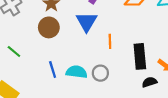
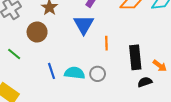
brown circle: (49, 27) -> (37, 32), moved

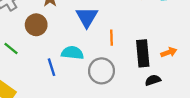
orange arrow: (160, 66) -> (169, 52), moved, turned -56
cyan semicircle: (75, 73) -> (72, 53), moved
gray circle: (98, 74) -> (102, 71), size x1.5

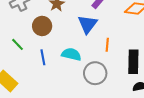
blue line: (51, 67) -> (43, 57), moved

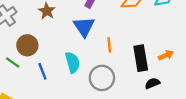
brown circle: (42, 26) -> (27, 45), moved
cyan semicircle: (71, 54) -> (72, 62), turned 72

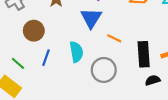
orange line: (109, 45) -> (114, 38), turned -64
green line: (13, 62) -> (18, 63), moved
blue line: (42, 71) -> (46, 58), turned 35

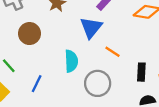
black rectangle: (144, 54) -> (141, 72), size x0.7
blue line: (46, 58) -> (37, 84), moved

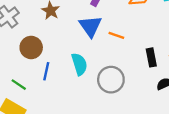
orange line: (113, 52) -> (116, 35), moved
blue line: (37, 84) -> (46, 71), moved

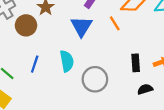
orange line: (116, 35) -> (115, 23), moved, turned 32
brown circle: (31, 47) -> (26, 25), moved

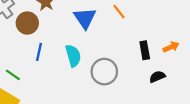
blue line: (35, 64) -> (39, 52), moved

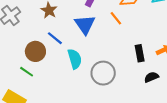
brown circle: (27, 23) -> (35, 51), moved
blue line: (39, 52) -> (55, 38), moved, turned -63
green line: (13, 75) -> (27, 72), moved

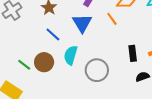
brown circle: (35, 51) -> (44, 62), moved
cyan semicircle: (75, 59) -> (71, 55), turned -150

